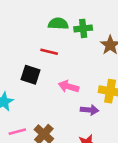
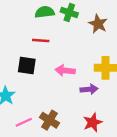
green cross: (83, 28) -> (69, 12), turned 35

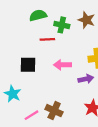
green cross: (69, 12) -> (62, 25), moved
red line: (41, 40) -> (47, 39), moved

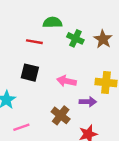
red line: (47, 39) -> (34, 42), moved
brown cross: (54, 111) -> (61, 115), moved

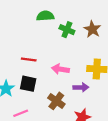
red line: (34, 42) -> (29, 60), moved
black square: (30, 73) -> (28, 84), moved

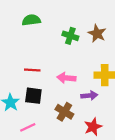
green semicircle: (45, 16) -> (31, 20), moved

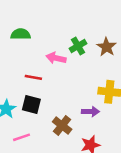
green semicircle: (31, 20) -> (21, 34), moved
green cross: (70, 36) -> (78, 46), turned 35
pink arrow: (66, 78) -> (56, 58), moved

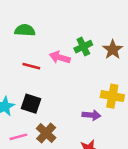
red line: (33, 77) -> (31, 66), moved
brown cross: (62, 125) -> (46, 133), moved

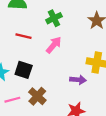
green cross: (83, 47) -> (54, 18), moved
pink arrow: (60, 57) -> (54, 45), moved, turned 114

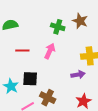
green cross: (54, 18) -> (58, 27), moved, turned -32

